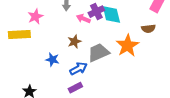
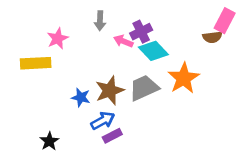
cyan diamond: (111, 15) -> (153, 51), moved, turned -30
brown semicircle: (148, 29) -> (212, 37), moved
brown star: (74, 42) -> (110, 91), moved, size x1.5
blue arrow: (78, 69) -> (103, 121), moved

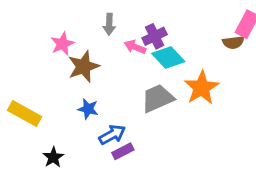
yellow rectangle: (36, 63) -> (25, 113), moved, turned 32
brown star: (110, 91) -> (84, 67), moved

